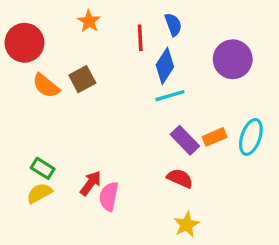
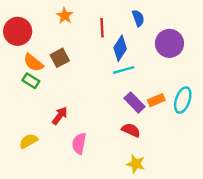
blue semicircle: (173, 25) -> (138, 18), moved
green rectangle: (43, 168) -> (31, 81), moved
red arrow: (91, 183) -> (60, 116), moved
yellow star: (186, 225) -> (136, 164), turned -30

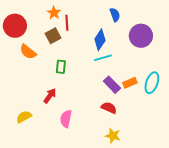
red line: (102, 28) -> (67, 23), moved
brown square: (60, 58) -> (53, 36), moved
green rectangle: (31, 81) -> (61, 67), moved, turned 64

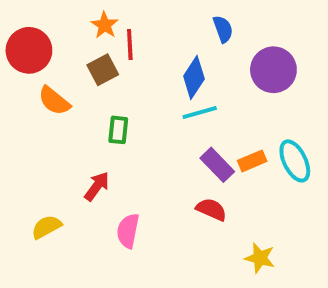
cyan ellipse: (152, 83) -> (295, 161), turned -45
yellow star: (113, 136) -> (260, 258), moved

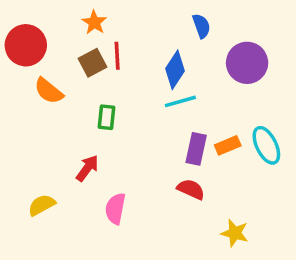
red line: (130, 45) -> (117, 56), moved
purple rectangle: (217, 165) -> (196, 149), turned 56

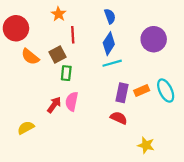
blue semicircle: (201, 26) -> (110, 16), moved
brown square: (93, 63) -> (57, 54), moved
pink semicircle: (115, 209) -> (72, 101), moved

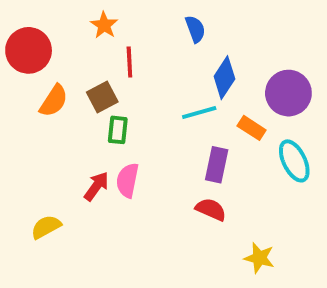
purple circle: (154, 39) -> (288, 93), moved
blue diamond: (109, 44) -> (224, 78), moved
orange semicircle: (30, 57) -> (54, 101), turned -96
orange rectangle: (142, 91) -> (252, 128), moved, turned 56

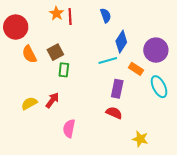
red line: (129, 62) -> (70, 17), moved
orange semicircle: (54, 101) -> (29, 54), turned 120
pink semicircle: (127, 180) -> (69, 128), moved
yellow semicircle: (46, 227) -> (29, 103), moved

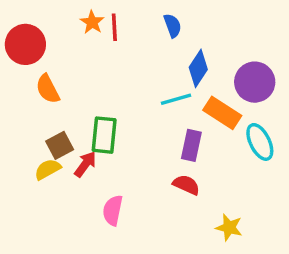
brown square: (55, 52) -> (60, 145), moved
orange rectangle: (136, 69) -> (222, 113), size x1.5
green rectangle: (64, 70) -> (104, 135), moved, size x1.5

